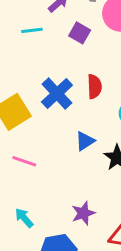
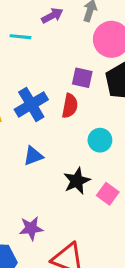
purple square: (80, 33) -> (82, 78), moved, turned -30
blue triangle: (85, 141) -> (33, 156), moved

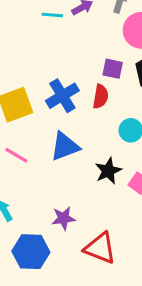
cyan line: (20, 37) -> (52, 15), moved
blue triangle: (33, 156) -> (65, 146), size x1.5

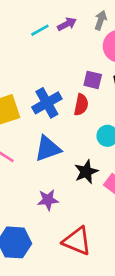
cyan line: (52, 15) -> (40, 30), turned -36
purple star: (63, 218) -> (48, 200), moved

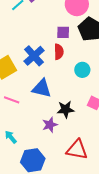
blue triangle: (48, 149) -> (42, 88), turned 45
black star: (86, 172) -> (66, 109), moved, turned 30

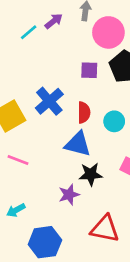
red semicircle: (59, 52) -> (84, 112), moved
blue triangle: (42, 88) -> (78, 144), moved
cyan arrow: (11, 137) -> (16, 210), turned -80

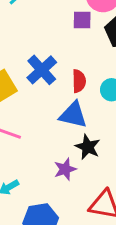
purple square: (89, 70) -> (82, 20), moved
black star: (91, 174) -> (88, 147), turned 30

